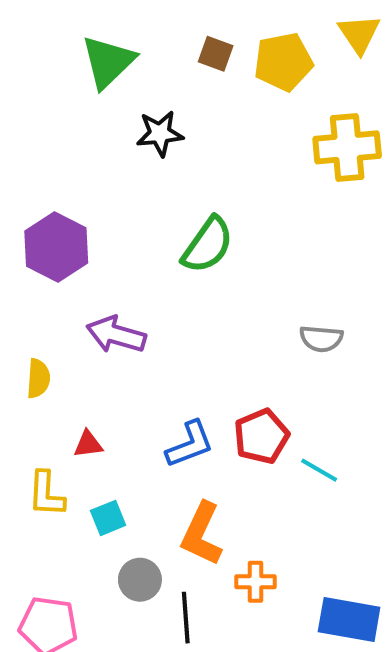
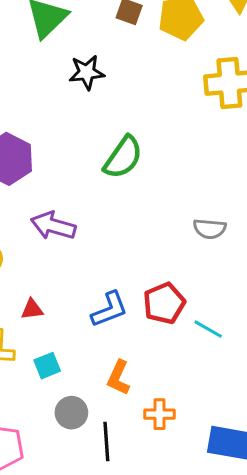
orange L-shape: (202, 534) -> (119, 378), size x0.7

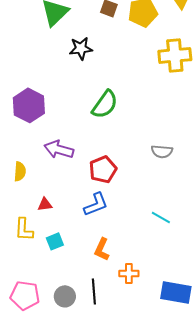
red pentagon: (164, 303) -> (103, 169), moved
gray circle: (71, 413) -> (65, 296), moved

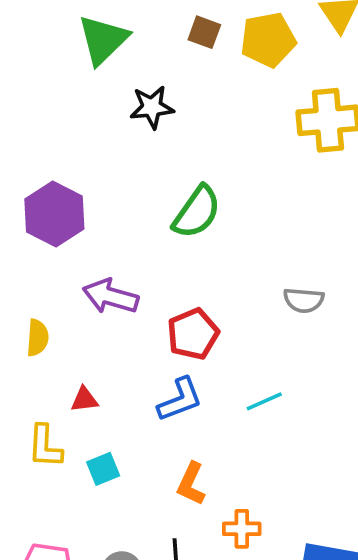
cyan line: (161, 217) -> (264, 401), moved, turned -54

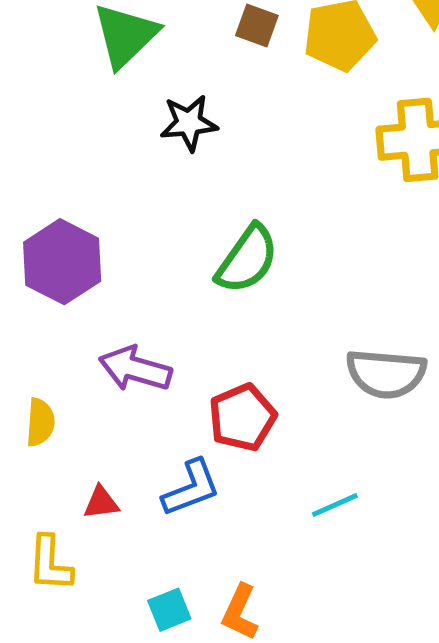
gray semicircle: (304, 300) -> (386, 374), size x1.5
blue L-shape: (180, 400) -> (191, 488), moved
cyan square: (103, 469) -> (169, 610), moved

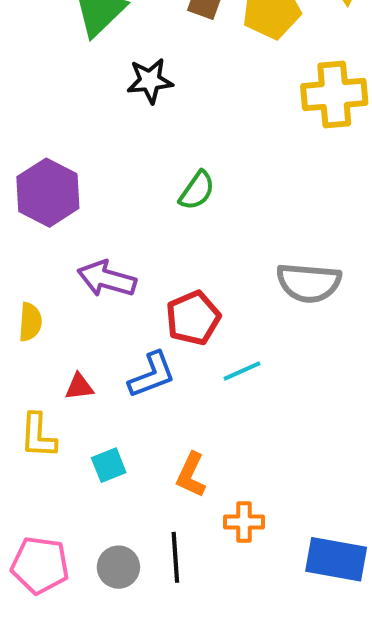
green semicircle: (247, 259) -> (197, 191), size x0.7
cyan line: (335, 505) -> (242, 371), moved
cyan square: (169, 610) -> (109, 465), moved

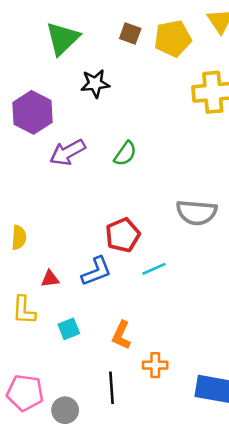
purple hexagon: (48, 193) -> (33, 112), moved
purple arrow: (107, 279) -> (68, 152), moved, turned -45
gray circle: (118, 567) -> (65, 410), moved

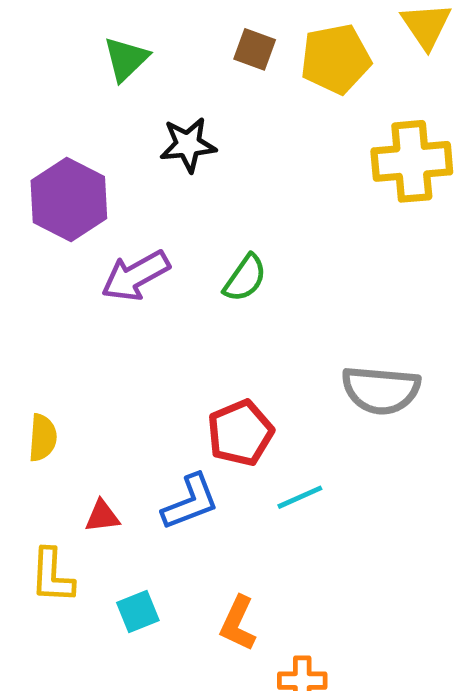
green triangle: (63, 38) -> (126, 59), size x0.7

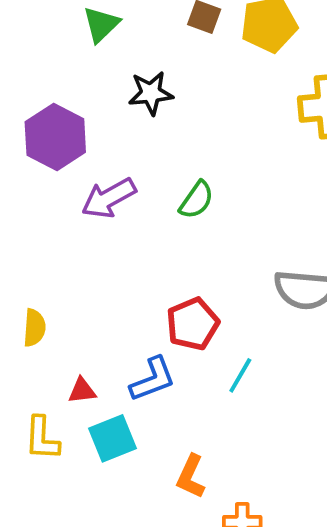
cyan line: (300, 497) -> (240, 375), turned -36
cyan square: (138, 612) -> (113, 438), moved, size x1.4

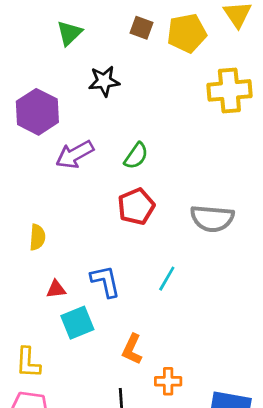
red pentagon: (193, 324) -> (136, 207), moved
yellow semicircle: (34, 328) -> (37, 237), moved
blue L-shape: (153, 379) -> (105, 281), turned -81
yellow L-shape: (42, 438) -> (28, 363), moved

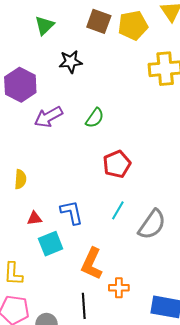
brown square: (141, 28) -> (99, 21), size x1.4
red pentagon: (136, 207) -> (117, 164), moved
gray semicircle: (212, 219) -> (152, 224), moved, turned -60
orange L-shape: (132, 349) -> (92, 264), size x1.4

